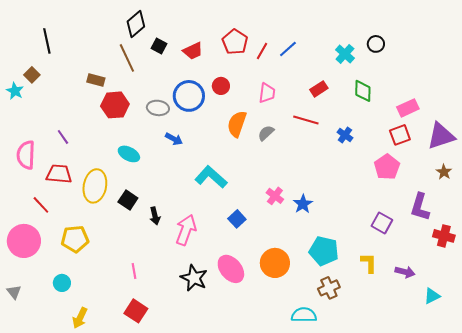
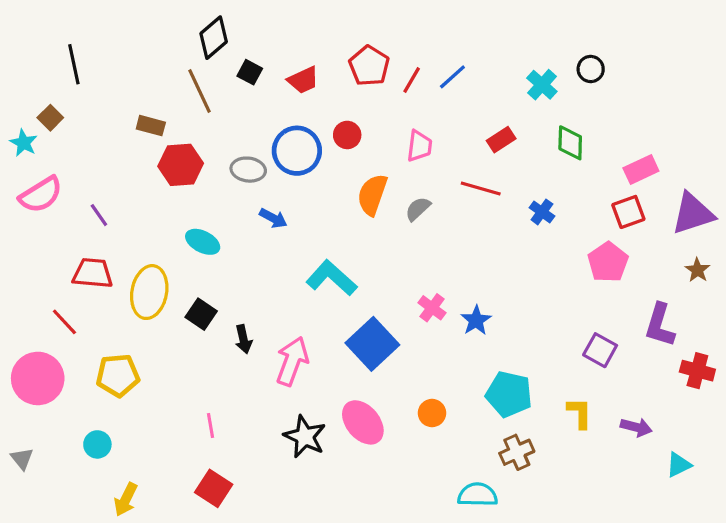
pink semicircle: (26, 155) -> (41, 195), moved, turned -124
blue square: (237, 219) -> (372, 344), size x1.8
orange circle: (275, 263) -> (432, 413), size x0.6

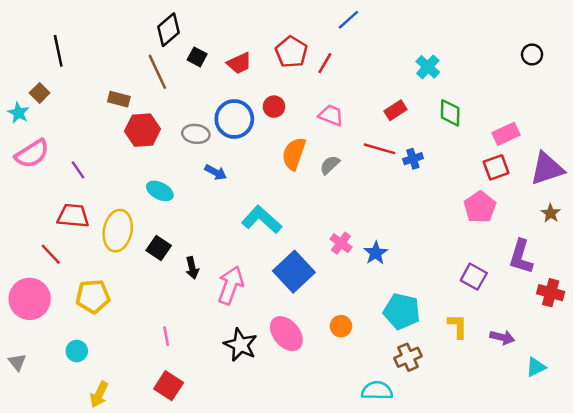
black circle: (591, 69) -> (532, 54), moved
blue line: (452, 77) -> (348, 20), moved
pink trapezoid: (419, 146) -> (331, 115), turned -75
blue cross: (542, 212) -> (413, 159), moved, turned 36

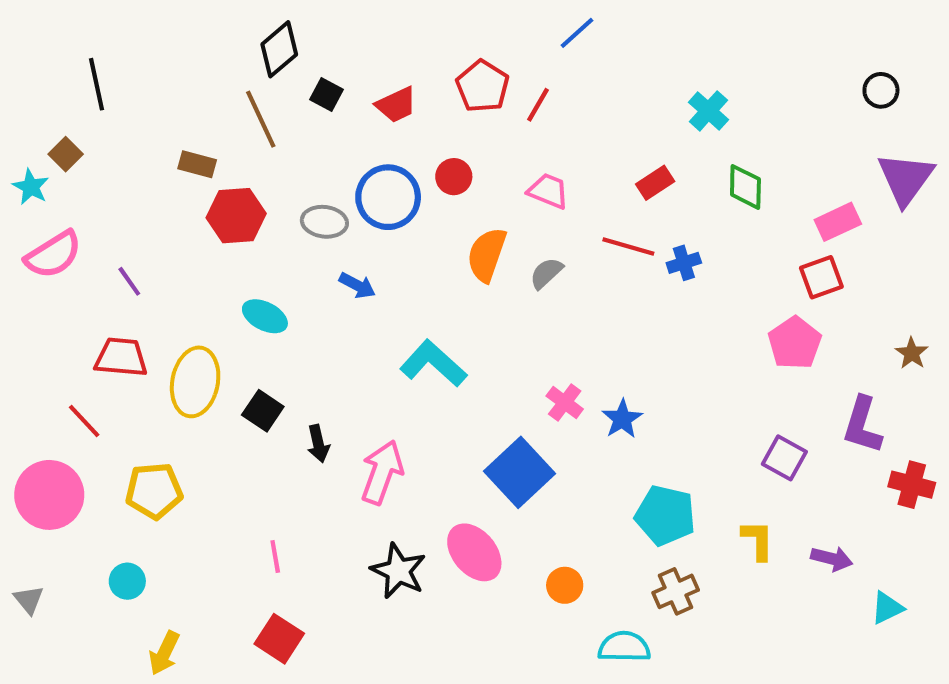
purple triangle: (547, 169) -> (906, 179), moved, turned -36
blue square: (294, 272) -> (520, 472), moved
orange circle: (341, 326) -> (565, 585), moved

